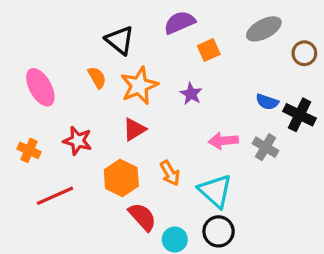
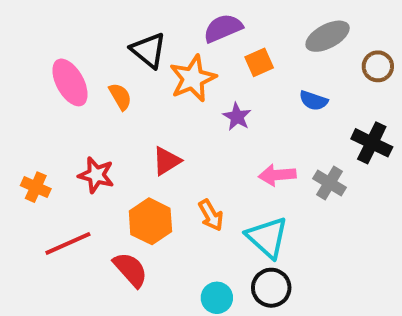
orange star: (139, 86) -> (193, 78), moved
pink ellipse: (40, 87) -> (70, 82), moved
blue semicircle: (267, 102) -> (313, 101), moved
red semicircle: (142, 217) -> (130, 270), moved

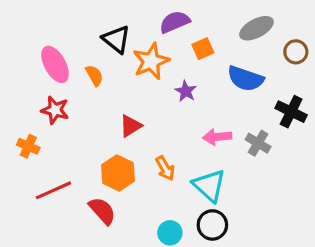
blue semicircle: (313, 101) -> (245, 79), size x1.6
red star: (96, 175) -> (55, 110), moved

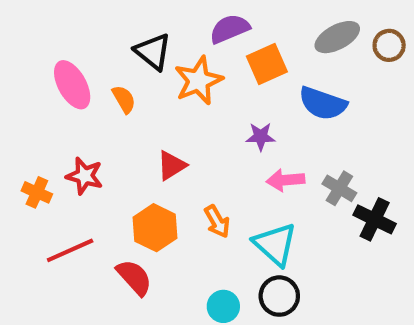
orange square: (203, 49) -> (267, 64), size x1.4
brown circle: (296, 52) -> (389, 45), moved
purple star: (186, 91) -> (261, 137), moved, turned -30
red star: (55, 110) -> (85, 176), moved
black cross: (291, 112) -> (375, 219), moved

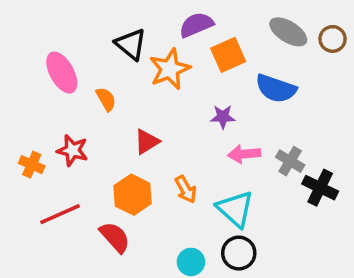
gray ellipse: (337, 37) -> (288, 32), turned 60
orange semicircle: (124, 99) -> (106, 99), moved

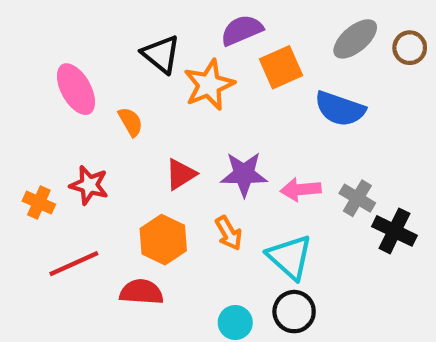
gray ellipse: (288, 32) -> (355, 39), turned -72
purple star: (223, 117) -> (244, 174), moved, size x1.5
red semicircle: (115, 237) -> (141, 292), turned -44

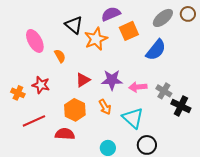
brown circle: (410, 48) -> (188, 14), moved
blue semicircle: (340, 109) -> (156, 50), turned -70
black circle: (294, 312) -> (147, 145), moved

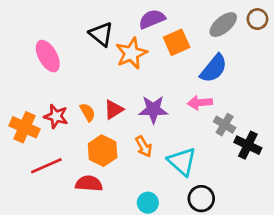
orange semicircle: (60, 56) -> (88, 112), moved
pink arrow: (138, 87) -> (200, 103), moved
orange cross: (18, 93) -> (24, 127), size x1.5

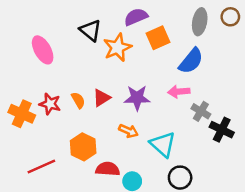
gray ellipse: (223, 25) -> (200, 22), turned -40
orange arrow: (144, 147) -> (128, 131), turned -36
orange hexagon: (103, 151) -> (83, 147), moved
red line: (46, 166) -> (41, 166), moved
red semicircle: (89, 184) -> (108, 169), moved

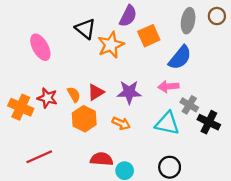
purple semicircle: (136, 17) -> (128, 16), turned 140
cyan triangle: (163, 144) -> (167, 123), moved, turned -30
orange hexagon: (83, 147) -> (84, 119), moved

